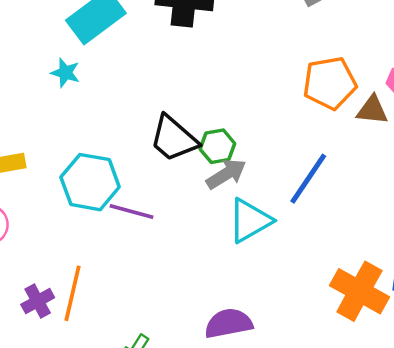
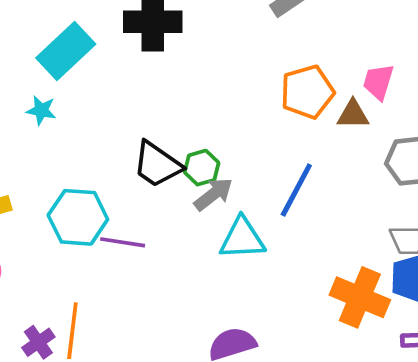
cyan triangle: (250, 221) -> (242, 238), turned 33

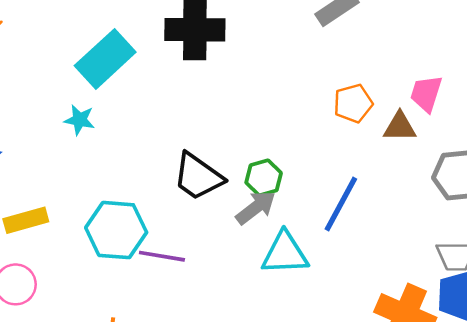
orange pentagon: (307, 92) -> (353, 103), size x0.7
green hexagon: (202, 168) -> (264, 178), moved

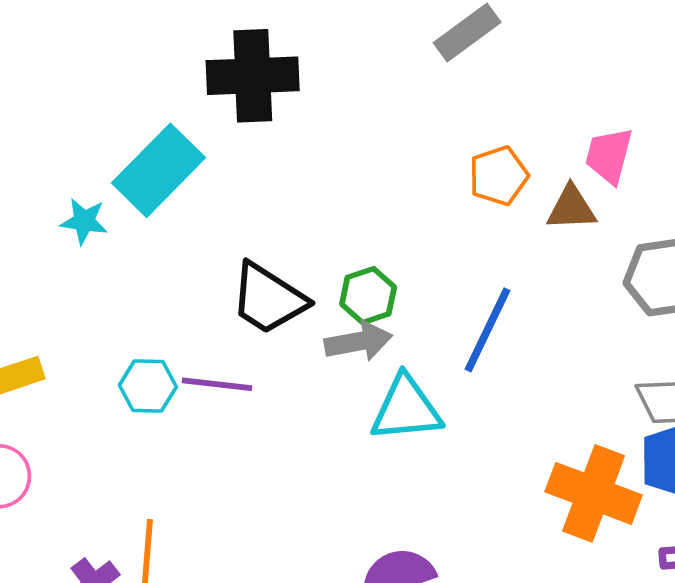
cyan rectangle: (105, 59) -> (158, 170), moved
gray arrow: (256, 208) -> (358, 342), turned 30
cyan hexagon: (116, 230) -> (148, 386), size x0.6
purple line: (162, 256) -> (217, 384), moved

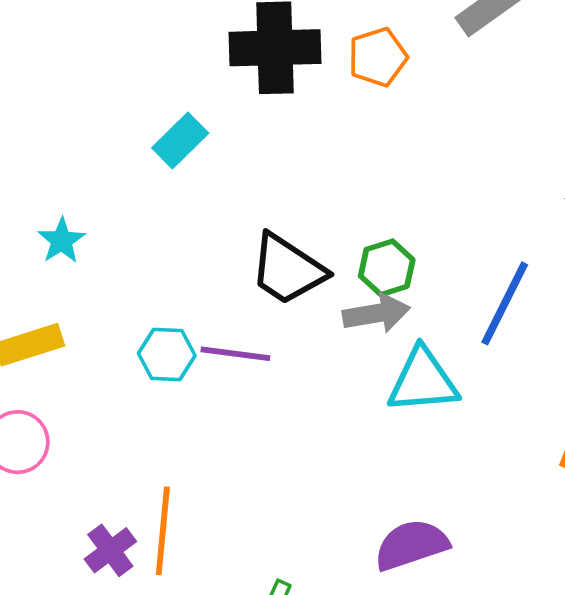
cyan rectangle: (158, 170) -> (180, 140), size x0.6
orange pentagon: (499, 176) -> (378, 57), moved
cyan star: (84, 221) -> (62, 241), moved, turned 30

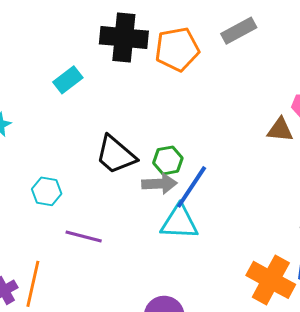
orange pentagon: (378, 57) -> (177, 49), size x1.4
blue line: (505, 303) -> (192, 187), moved
purple line: (235, 354) -> (84, 237), moved

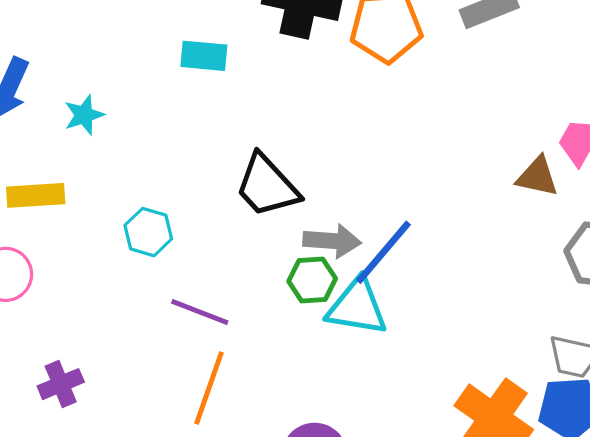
cyan rectangle: (68, 80) -> (204, 56), turned 36
green hexagon: (168, 160) -> (312, 280), moved
orange line: (33, 284) -> (209, 388), moved

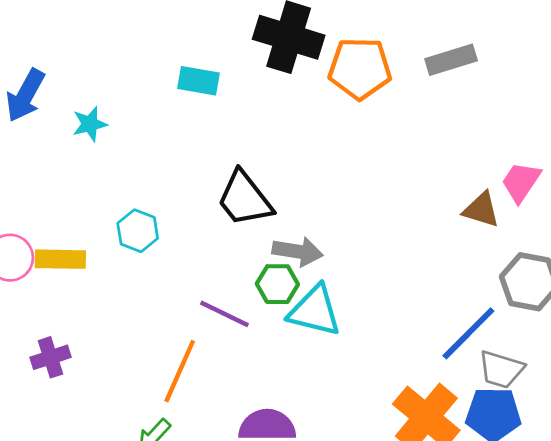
yellow rectangle: (36, 195) -> (60, 259), moved
blue line: (383, 252) -> (468, 333), moved
purple line: (200, 312) -> (224, 314), moved

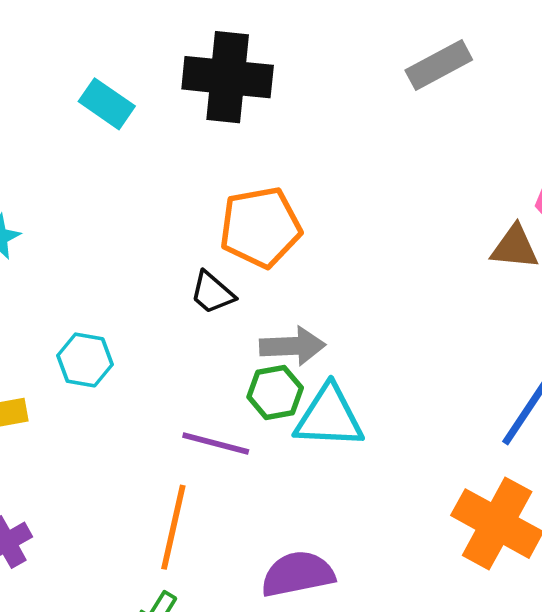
orange pentagon: (360, 68) -> (260, 227), moved
cyan rectangle: (199, 81) -> (107, 104), moved, turned 36
black trapezoid: (245, 199) -> (212, 293), size x0.6

